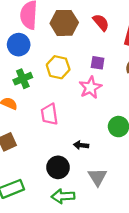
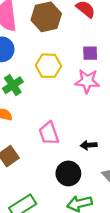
pink star: (90, 87) -> (87, 81), turned -30
pink trapezoid: (49, 114) -> (49, 133), moved

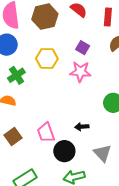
purple square: (90, 53) -> (83, 48), turned 32
pink trapezoid: (49, 133) -> (46, 133), moved

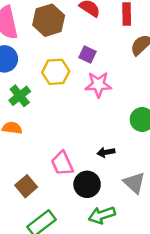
purple square: (83, 48) -> (87, 55), moved
brown square: (13, 136) -> (26, 186), moved

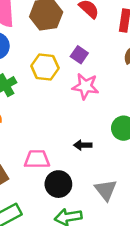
black arrow: (106, 152) -> (83, 145), moved
pink trapezoid: (62, 163) -> (37, 159), turned 105

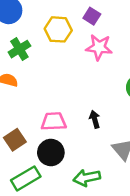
black arrow: (83, 145) -> (95, 119), moved, turned 77
black circle: (58, 184) -> (51, 153), moved

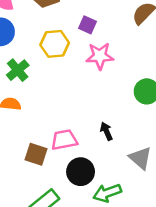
brown square: (15, 140) -> (36, 154), moved, turned -30
black circle: (51, 153) -> (81, 172), moved

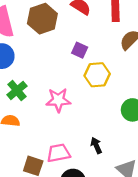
yellow hexagon: (55, 44) -> (97, 75), moved
pink star: (100, 56) -> (58, 100), moved

